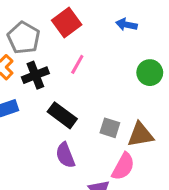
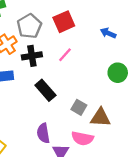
purple semicircle: (65, 155) -> (43, 133), moved
pink semicircle: (123, 166) -> (82, 138), turned 60

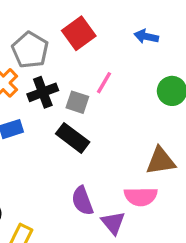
pink line: (65, 55) -> (104, 83), moved
gray square: (79, 107) -> (77, 102), moved

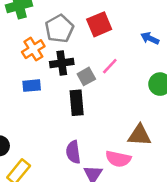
gray square: (77, 102) -> (86, 76), turned 30
black rectangle: (73, 138) -> (77, 103), turned 35

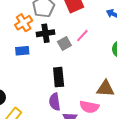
black rectangle: (77, 103) -> (59, 77), moved

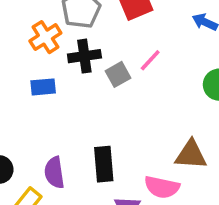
black rectangle: (59, 77) -> (104, 164), moved
purple semicircle: (55, 102) -> (54, 172), moved

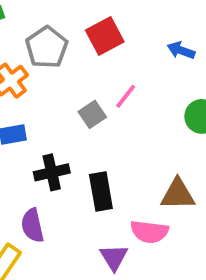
black cross: (84, 56) -> (52, 172), moved
black rectangle: (104, 164) -> (101, 192), moved

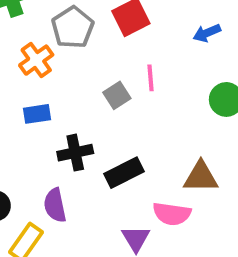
blue arrow: (181, 50) -> (207, 33), turned -44
pink line: (126, 96) -> (151, 78), turned -44
black rectangle: (101, 192) -> (124, 173), turned 72

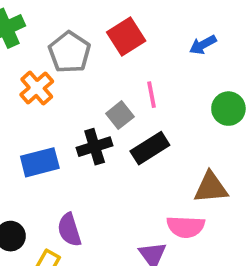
blue rectangle: (37, 114) -> (40, 162), moved, size x1.4
black cross: (75, 153) -> (95, 147), moved
black rectangle: (124, 173) -> (150, 148), moved

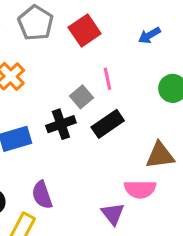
gray pentagon: (70, 52) -> (36, 23), moved

